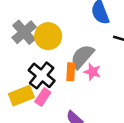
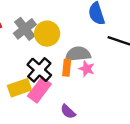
gray semicircle: (82, 57) -> (78, 54), turned 40
pink rectangle: (43, 97) -> (39, 90), size x1.5

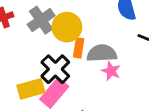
orange rectangle: (67, 68) -> (79, 48), moved

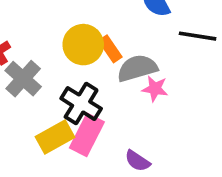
gray cross: (41, 20) -> (23, 79), moved
orange rectangle: (79, 48) -> (110, 49), moved, turned -30

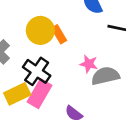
gray semicircle: (137, 68) -> (105, 76), moved

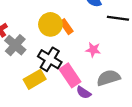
gray semicircle: (105, 76) -> (108, 78), moved
pink rectangle: (40, 94) -> (70, 75), moved, turned -60

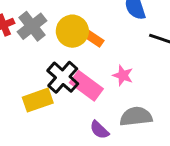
orange rectangle: (66, 27) -> (93, 38), turned -32
gray cross: (15, 45) -> (32, 26), moved
pink rectangle: (70, 75) -> (86, 86), moved, turned -30

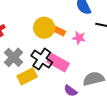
gray cross: (32, 26) -> (13, 57), moved
pink star: (123, 75) -> (79, 38), moved

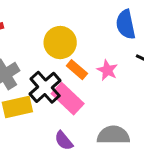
orange rectangle: (58, 31) -> (77, 70), moved
purple semicircle: (70, 91) -> (64, 141), moved

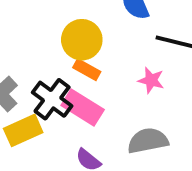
yellow circle: (60, 43) -> (82, 40), moved
pink star: (107, 70) -> (151, 80), moved

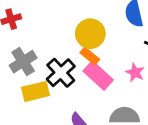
pink rectangle: (83, 107) -> (98, 75), moved

